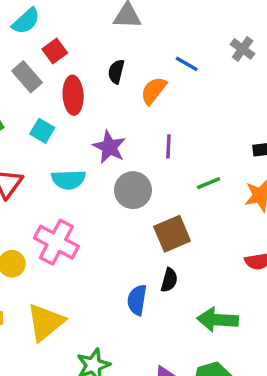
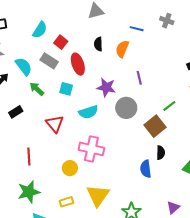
gray cross: (243, 49) -> (167, 21), moved
green line: (209, 183) -> (169, 106), moved

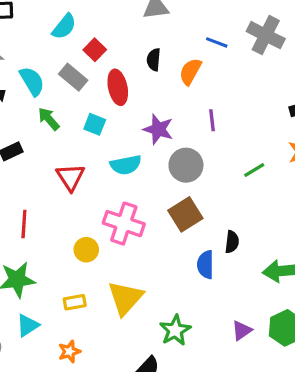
gray cross: (167, 21) -> (266, 35), size x1.6
brown square: (155, 126) -> (185, 214), moved

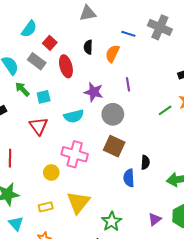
cyan square: (95, 124) -> (44, 97), moved, turned -32
green line: (254, 170) -> (165, 110), moved
brown square: (185, 214) -> (114, 146), turned -30
cyan triangle: (28, 325) -> (16, 224), turned -35

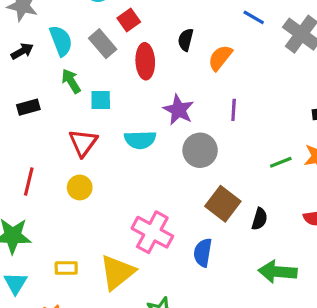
blue line: (128, 34) -> (254, 17), moved
brown square: (114, 146) -> (223, 204), moved
pink cross: (75, 154) -> (152, 232), moved
black semicircle: (145, 162) -> (259, 219), moved
yellow circle: (51, 172) -> (80, 187), moved

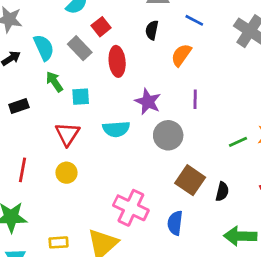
blue line: (254, 17) -> (194, 20), moved
black semicircle: (186, 40) -> (152, 30), moved

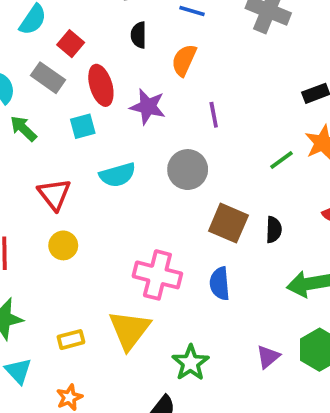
cyan square: (81, 97) -> (83, 126), moved
purple star: (148, 102) -> (148, 107), moved

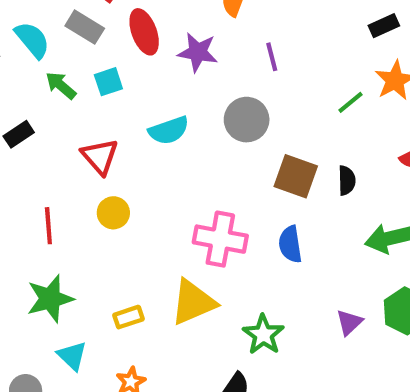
cyan square: (83, 126) -> (108, 82), moved
yellow triangle: (129, 330) -> (193, 302), turned 33

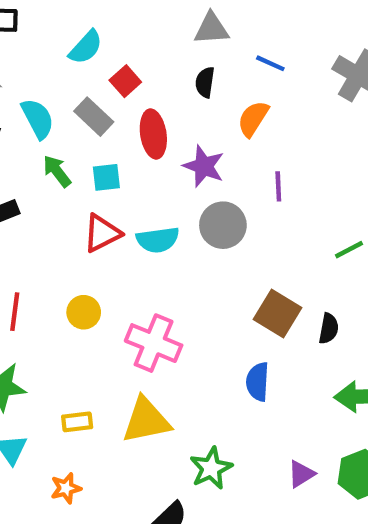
gray circle: (247, 120) -> (223, 225), moved
red triangle: (100, 156) -> (102, 233), moved, turned 33
pink cross: (220, 239) -> (154, 343), moved

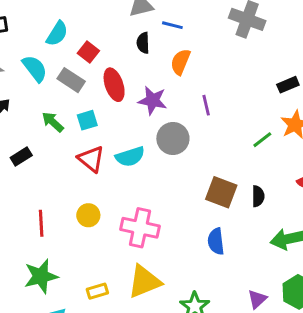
blue line: (270, 63) -> (172, 25), moved
cyan semicircle: (38, 119) -> (35, 68), moved
red triangle: (102, 233) -> (91, 159), turned -44

